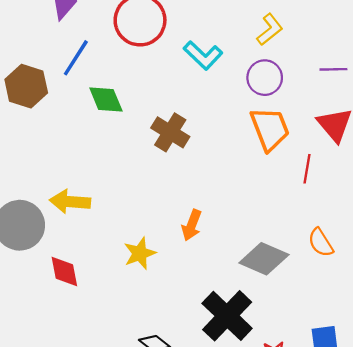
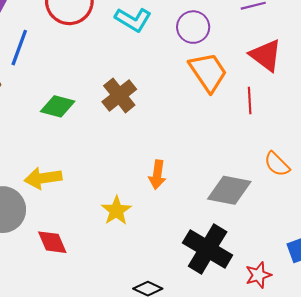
green diamond: (106, 99) -> (58, 106), moved, turned -40
brown cross: (170, 132) -> (119, 95), turned 32

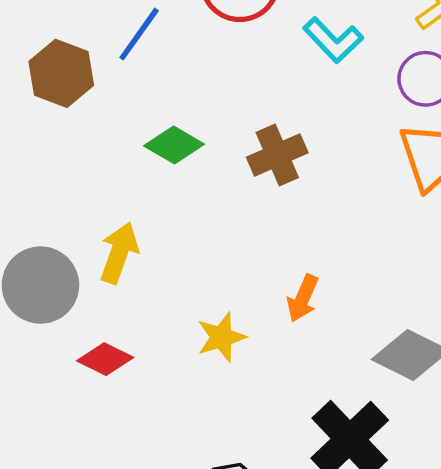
yellow arrow: (43, 178) -> (119, 253), turned 102
red diamond: (52, 242) -> (105, 359), turned -56

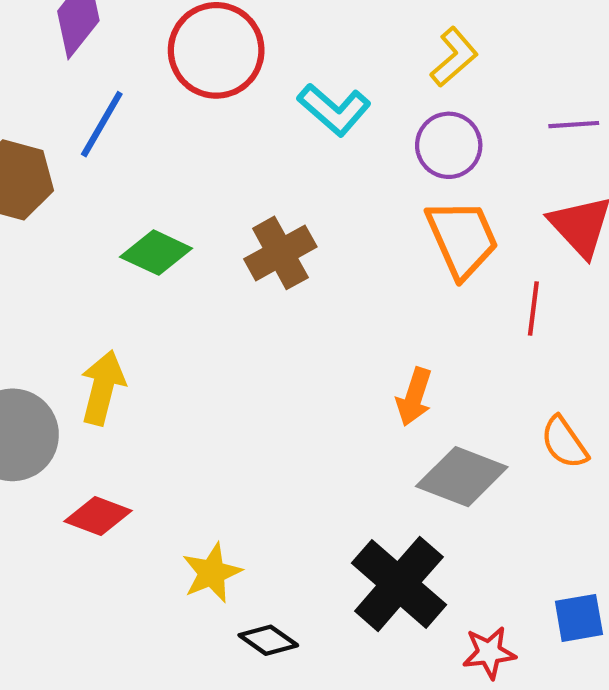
orange arrow: (303, 298) -> (414, 397), moved
yellow star: (221, 337) -> (212, 573), moved

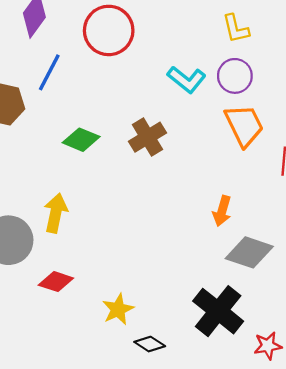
yellow L-shape: (454, 57) -> (236, 29), turned 120
cyan L-shape: (334, 109) -> (187, 80), moved

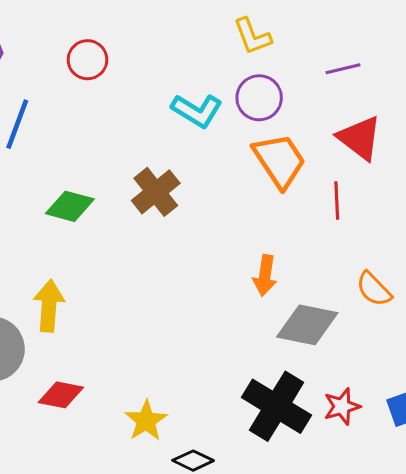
red circle: (109, 30) -> (87, 60), size x0.6
red star: (268, 346) -> (342, 406), moved

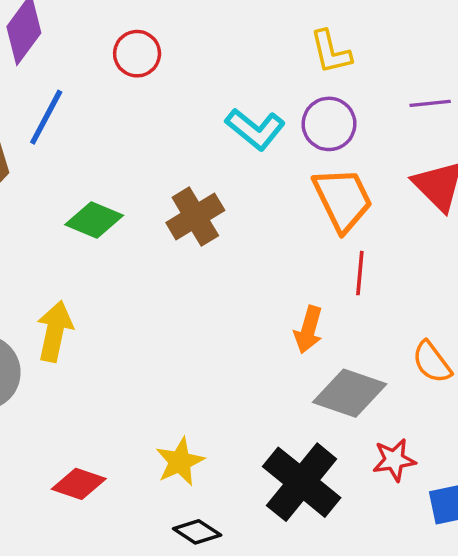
red line: (337, 200) -> (360, 273), moved
red diamond: (61, 395) -> (79, 484), moved
red star: (342, 406) -> (394, 460), moved
yellow star: (146, 421) -> (180, 462), moved

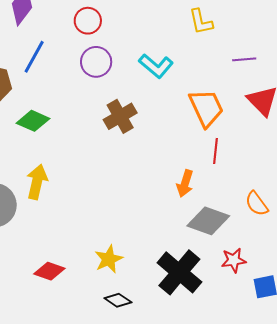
purple line: (430, 103) -> (244, 59), moved
purple circle: (329, 124) -> (96, 62), moved
green diamond: (94, 220) -> (33, 121), moved

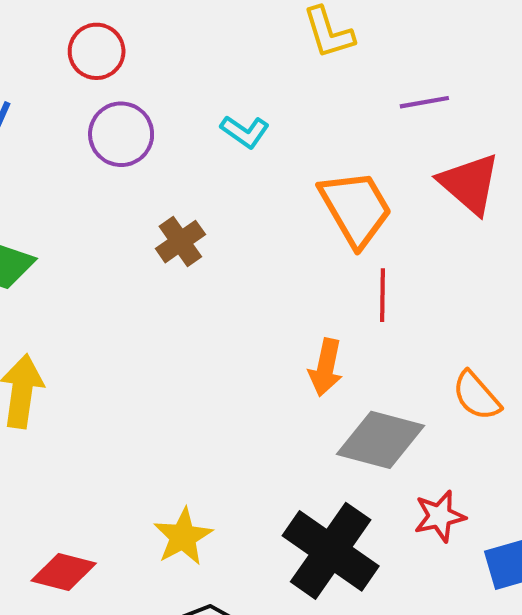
cyan L-shape: (156, 66) -> (245, 132), size x0.7
brown cross: (120, 116) -> (180, 242), size x0.7

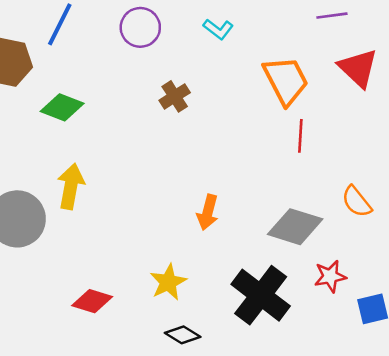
orange arrow: (326, 367) -> (208, 212), moved

